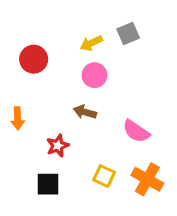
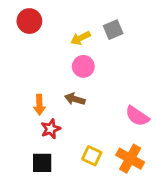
red circle: (34, 59) -> (29, 21), moved
orange arrow: (18, 118) -> (39, 105), moved
pink semicircle: (136, 131) -> (137, 116), moved

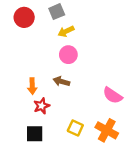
gray square: (113, 30) -> (57, 12), moved

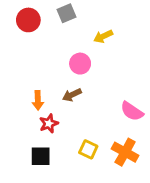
yellow arrow: (66, 31) -> (103, 36), moved
brown arrow: (61, 81) -> (72, 95), turned -42

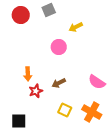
brown arrow: (72, 95) -> (59, 83), moved
black square: (41, 156) -> (19, 121), moved

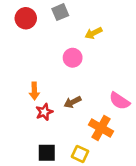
yellow square: (65, 110) -> (80, 154), moved
orange cross: (92, 112) -> (101, 128), moved
black square: (19, 121) -> (47, 153), moved

